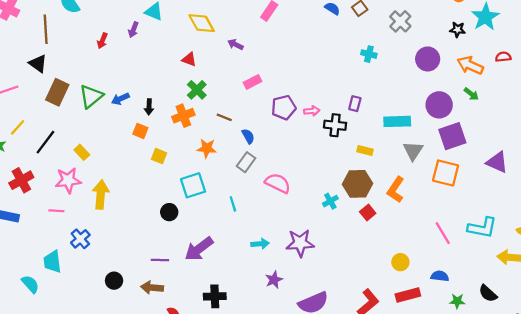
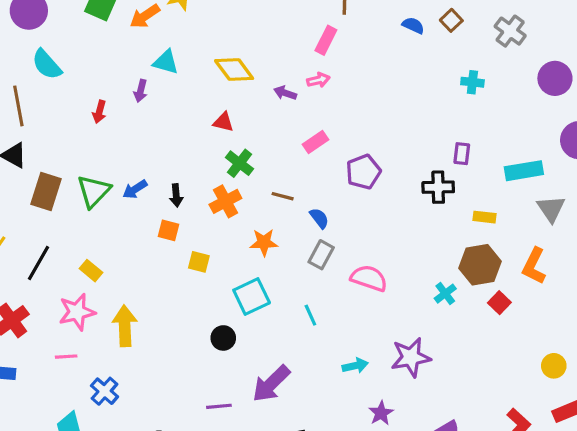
pink arrow: (312, 111) -> (318, 80), moved

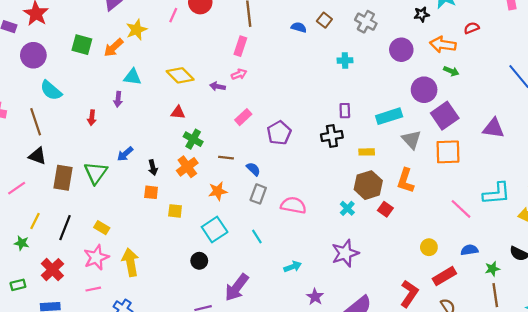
blue arrow: (135, 189) -> (125, 154), moved
purple star: (411, 357) -> (345, 253), moved

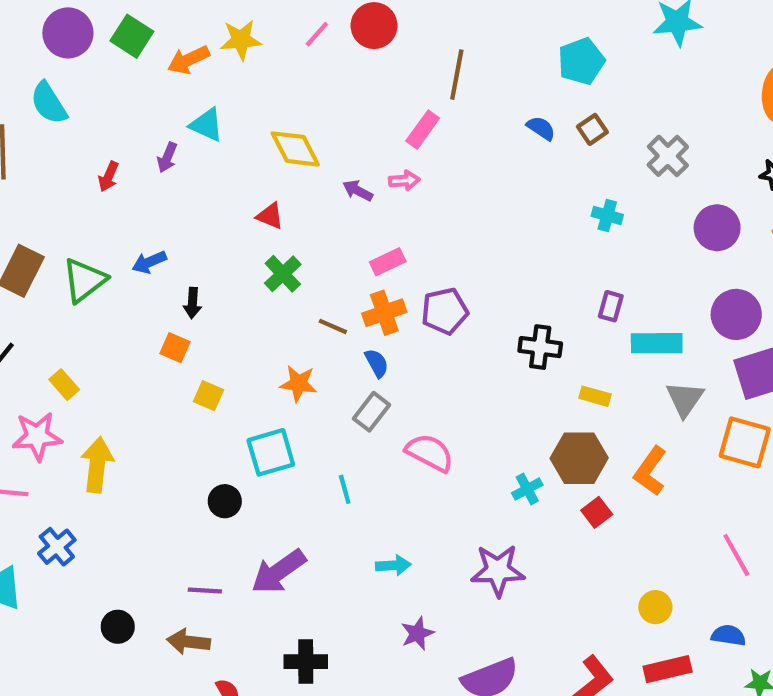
purple circle: (33, 55) -> (68, 33), moved
purple rectangle: (345, 111) -> (611, 306), moved
orange cross: (187, 167) -> (384, 313), moved

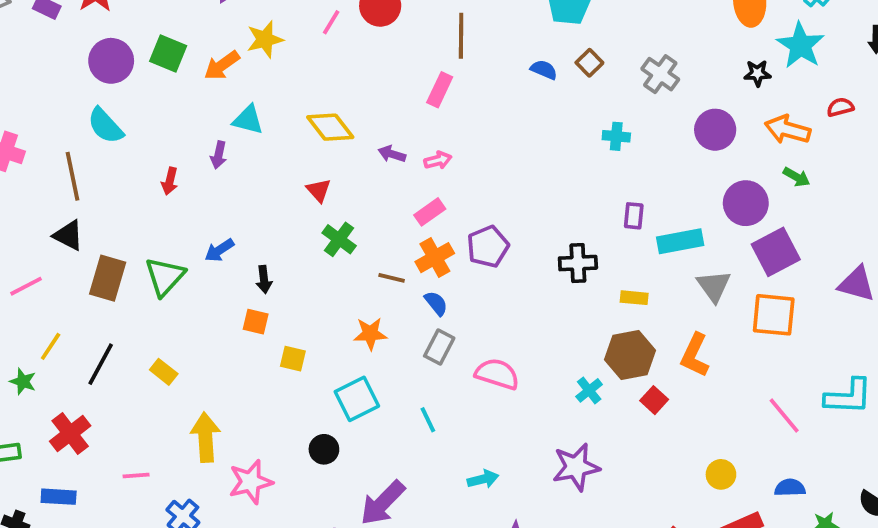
pink arrow: (404, 180) -> (438, 160), moved
red triangle: (270, 216) -> (319, 190), turned 36
pink star: (37, 436) -> (251, 482), moved

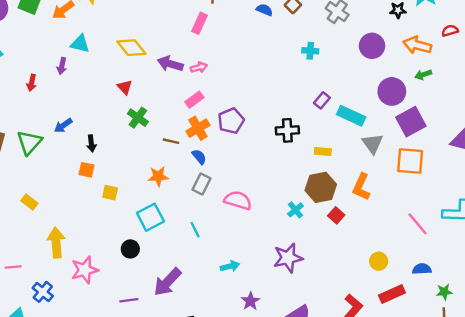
purple arrow: (392, 154) -> (170, 64), size x1.5
green arrow: (797, 177) -> (423, 75), turned 133
purple rectangle: (634, 216) -> (322, 100), turned 35
cyan rectangle: (680, 241) -> (351, 116), turned 36

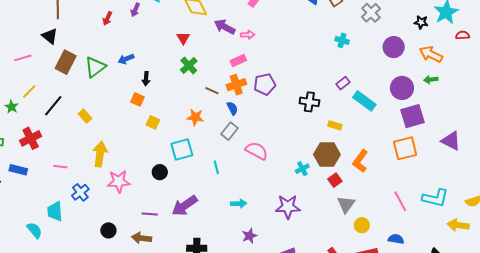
red semicircle: (450, 31) -> (463, 35), moved
gray triangle: (373, 144) -> (346, 204), moved
orange square: (410, 161) -> (405, 148), turned -30

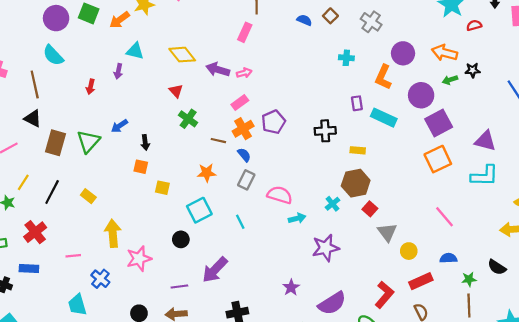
black star: (421, 22) -> (473, 70), moved
purple rectangle: (343, 83) -> (357, 103), turned -48
orange L-shape: (360, 161) -> (383, 77), moved
cyan L-shape: (435, 198) -> (484, 176), moved
cyan arrow: (239, 204) -> (297, 218), moved

